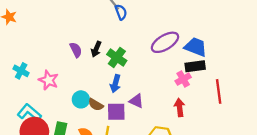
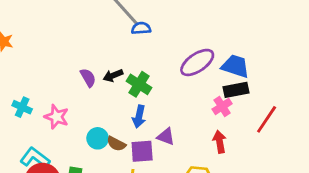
blue semicircle: (121, 12) -> (141, 28), turned -70
black arrow: (96, 49) -> (113, 75), turned 49
red line: (219, 91) -> (267, 119), turned 45

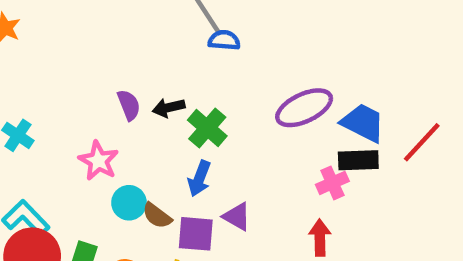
pink star: (56, 117) -> (98, 161), moved
red line: (267, 119) -> (422, 142), moved

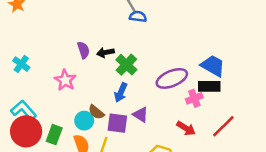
purple ellipse: (304, 108) -> (172, 78), moved
red line: (422, 142) -> (223, 126), moved
cyan circle: (129, 203) -> (84, 121), moved
red arrow: (320, 238) -> (186, 128), turned 120

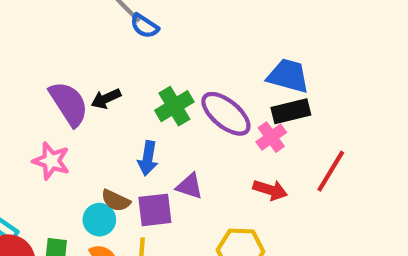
blue semicircle: (138, 17) -> (144, 26), turned -140
purple semicircle: (83, 50) -> (69, 104), size x1.6
green cross: (126, 65) -> (174, 106), moved, turned 30
purple ellipse: (172, 78) -> (226, 114), turned 76

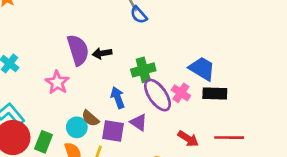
blue trapezoid: (288, 76) -> (202, 69), moved
purple ellipse: (226, 114) -> (157, 95), moved
pink cross: (271, 137) -> (181, 93), moved, turned -36
blue arrow: (148, 158) -> (118, 98), turned 135
red line: (331, 171) -> (229, 138), turned 44

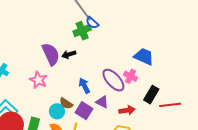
green cross: (143, 70) -> (82, 31), moved
black rectangle: (215, 93) -> (151, 95), moved, turned -54
purple square: (113, 131) -> (84, 111), turned 30
red arrow: (188, 139) -> (127, 110), moved, turned -35

